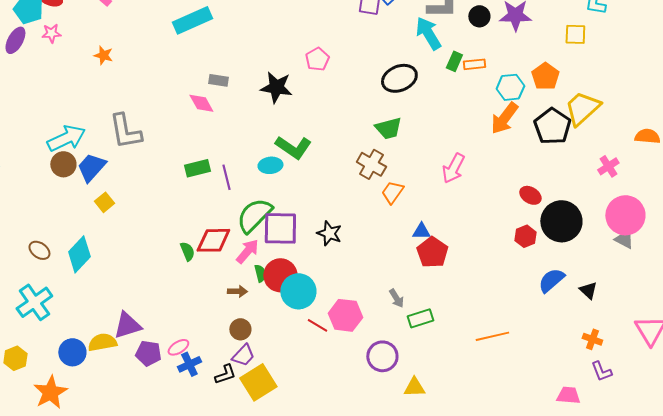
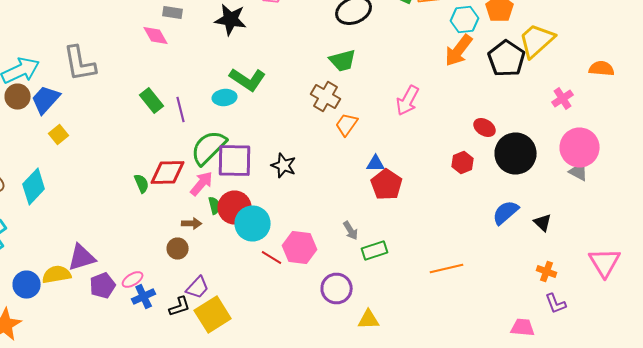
green rectangle: (197, 168) -> (152, 100), turned 65
red hexagon: (525, 236) -> (463, 162), moved
brown circle: (240, 329) -> (178, 248), moved
purple pentagon: (148, 353) -> (103, 286), turned -30

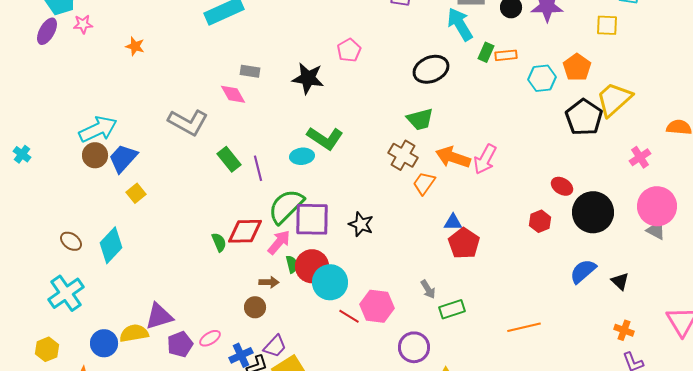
orange arrow: (459, 50) -> (453, 157), moved, turned 72
gray L-shape: (80, 64) -> (188, 122), moved, turned -51
blue cross: (144, 296) -> (241, 355), moved

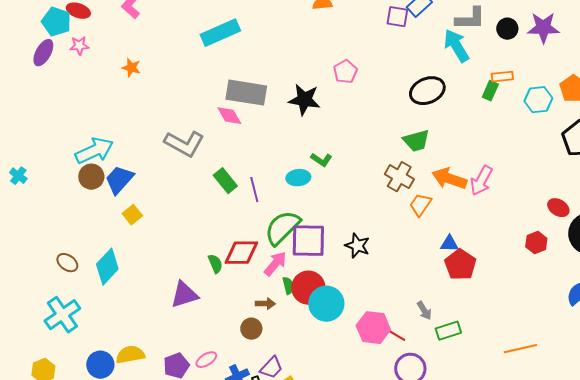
green rectangle: (486, 52) -> (490, 91), moved
gray rectangle: (250, 71) -> (246, 93), size x2.0
green L-shape: (325, 138) -> (321, 160), size x0.6
purple triangle: (159, 316) -> (184, 295), moved
red line: (349, 316) -> (395, 335), moved

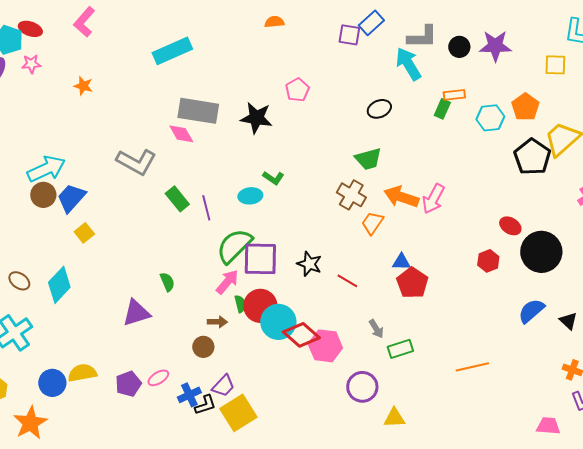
black ellipse: (427, 91) -> (379, 109), size x0.7
red diamond: (241, 253) -> (301, 335), moved, turned 42
red line: (395, 335) -> (347, 281), moved

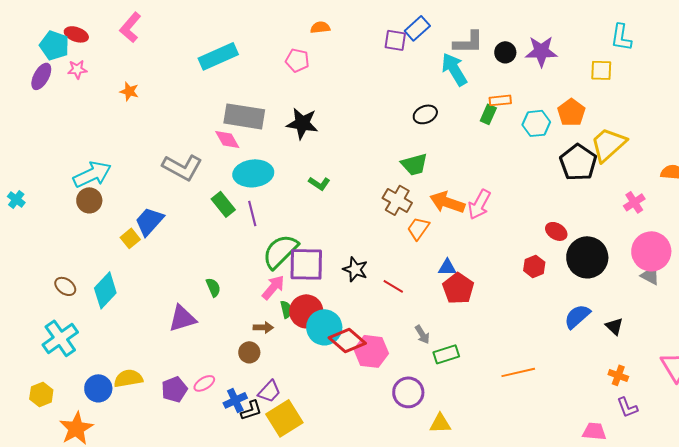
pink pentagon: (297, 90) -> (297, 60), moved, turned -30
cyan ellipse: (250, 196) -> (253, 173), moved, size x1.6
blue trapezoid: (71, 198) -> (149, 221), moved

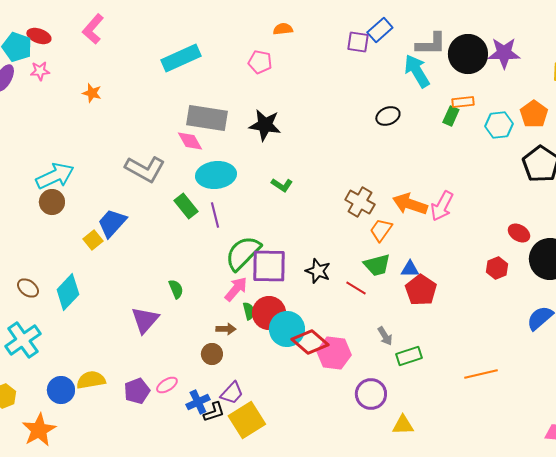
black circle: (505, 52) -> (468, 54), size x1.8
green trapezoid: (414, 164) -> (377, 265), moved
purple triangle: (182, 318) -> (145, 320), turned -32

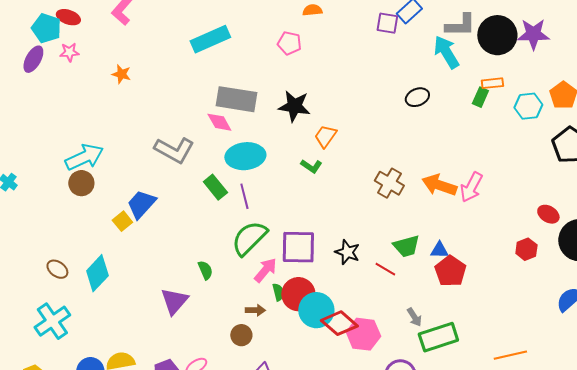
orange trapezoid: (381, 230) -> (325, 136), moved
green semicircle: (243, 253) -> (249, 238), moved
green rectangle: (409, 356) -> (438, 337), size x1.5

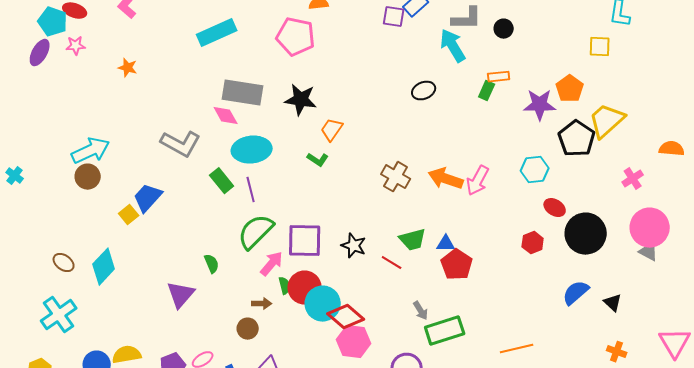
purple star: (533, 34) -> (540, 105), moved
black circle: (497, 35) -> (504, 29), size x0.5
pink pentagon: (289, 43) -> (296, 37), size x1.6
cyan hexagon: (528, 106) -> (535, 170), moved
pink hexagon: (363, 334) -> (354, 342), moved

